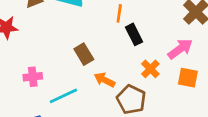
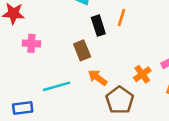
black rectangle: (134, 34) -> (98, 26), moved
pink cross: (33, 77) -> (31, 43), moved

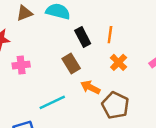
orange line: (121, 17) -> (110, 35), moved
orange cross: (142, 74) -> (119, 62), moved

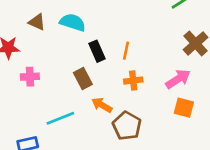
brown triangle: (24, 13) -> (37, 22), turned 42
orange cross: (119, 62) -> (133, 81), turned 35

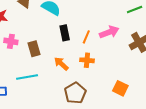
brown rectangle: (83, 78) -> (34, 49), moved
pink arrow: (178, 79) -> (109, 32), moved
orange arrow: (102, 105) -> (61, 64), moved

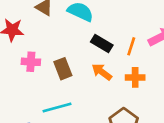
black rectangle: (65, 33) -> (102, 44), turned -42
orange arrow: (61, 64) -> (102, 72), moved

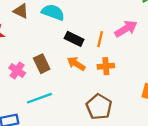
pink cross: (31, 62) -> (17, 70), moved, turned 35

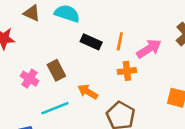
pink arrow: (126, 29) -> (149, 49), moved
orange arrow: (76, 64) -> (88, 92), moved

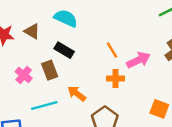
brown triangle: (32, 13) -> (32, 31), moved
orange line: (120, 41) -> (112, 50), turned -49
black rectangle: (91, 42) -> (64, 50), moved

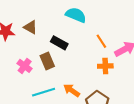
cyan semicircle: (66, 18) -> (76, 15), moved
orange arrow: (77, 94) -> (72, 90), moved

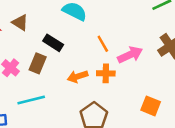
brown rectangle: (47, 61) -> (38, 63), turned 42
orange arrow: (72, 90) -> (78, 76), moved, turned -56

